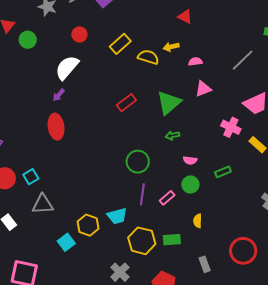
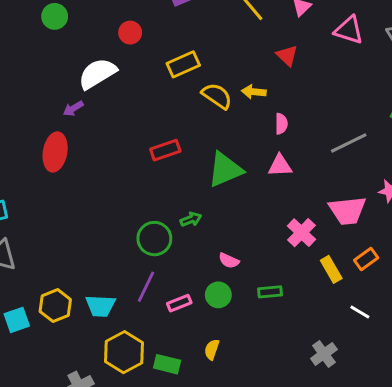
pink semicircle: (195, 62) -> (281, 124), turned 80
green arrow: (172, 136) -> (191, 219), moved, turned 152

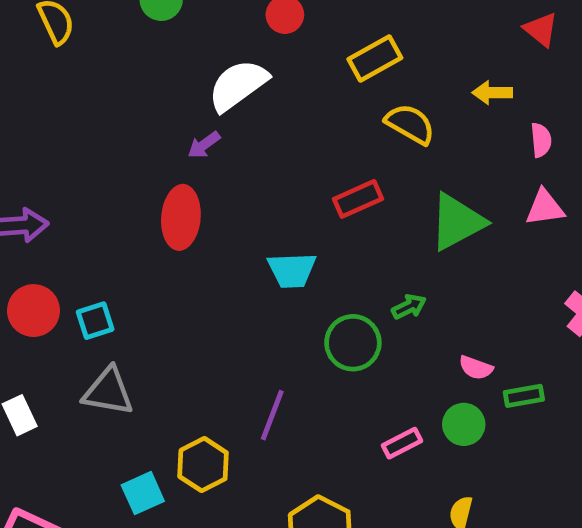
yellow semicircle: (217, 96) -> (410, 124), moved
purple line: (146, 287) -> (272, 415), moved
green rectangle: (270, 292) -> (524, 396), moved
cyan trapezoid: (100, 306) -> (292, 270), moved

